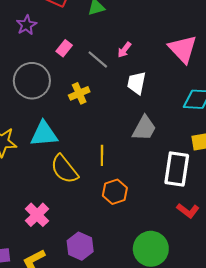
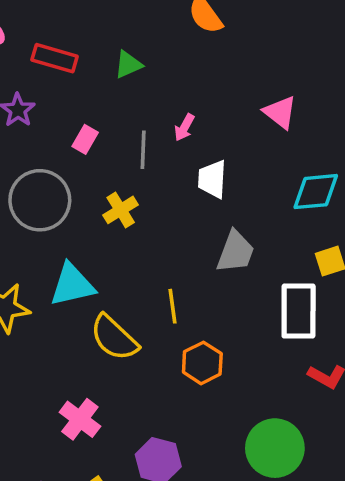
pink triangle: (183, 49) -> (280, 112), size x0.7
gray line: (98, 59) -> (143, 150), turned 60

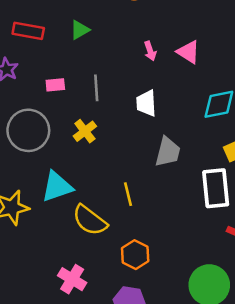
pink arrow: (184, 128) -> (150, 51), moved, turned -42
pink rectangle: (85, 139) -> (55, 85), turned 60
orange hexagon: (202, 363) -> (135, 255), moved

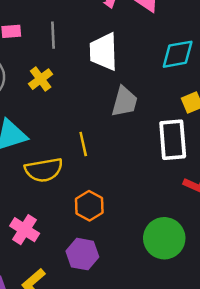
white trapezoid: (146, 103) -> (104, 52), size x1.4
yellow semicircle: (90, 220) -> (44, 170), turned -48

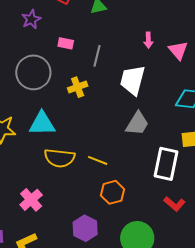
yellow line: (83, 144) -> (98, 160), moved, turned -72
orange hexagon: (89, 206) -> (113, 192), moved
purple hexagon: (82, 254) -> (85, 228), moved

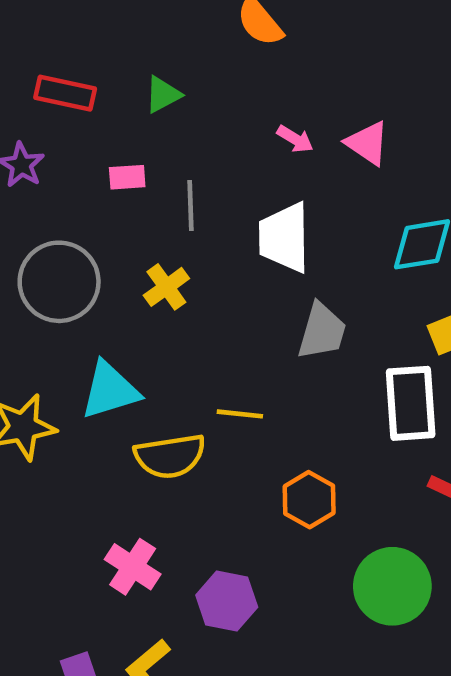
pink arrow: (148, 40) -> (295, 139), turned -42
pink rectangle: (66, 43) -> (127, 177), moved
yellow line: (98, 160) -> (240, 414), moved
purple hexagon: (85, 228) -> (227, 601), moved

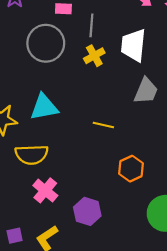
gray circle: (59, 282) -> (46, 43), moved
yellow cross: (166, 287) -> (94, 56), moved
yellow semicircle: (170, 456) -> (32, 155), moved

